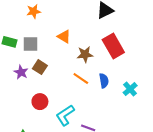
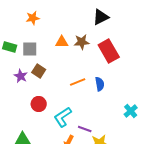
orange triangle: (64, 37) -> (62, 42), turned -32
brown star: (85, 54) -> (82, 42), moved
orange line: (81, 79) -> (78, 82), turned -56
cyan cross: (130, 89) -> (131, 111), moved

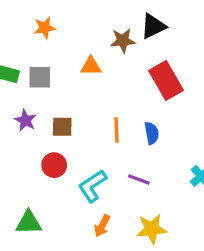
brown star: (82, 42) -> (123, 41), moved
brown square: (39, 71) -> (62, 127), moved, turned -32
orange line: (78, 82) -> (116, 130), turned -70
purple line: (85, 129) -> (139, 180), moved

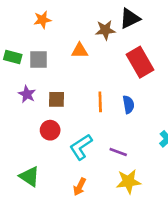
purple line: (139, 180) -> (118, 152), moved
green triangle: (29, 223) -> (30, 176), turned 35
orange arrow: (102, 226) -> (80, 187), moved

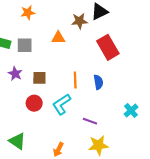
cyan L-shape: (81, 147) -> (62, 104), moved

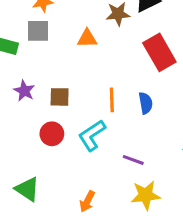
gray square: (25, 45) -> (38, 31), moved

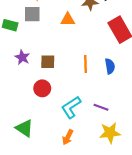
cyan L-shape: (92, 135) -> (71, 107), moved

